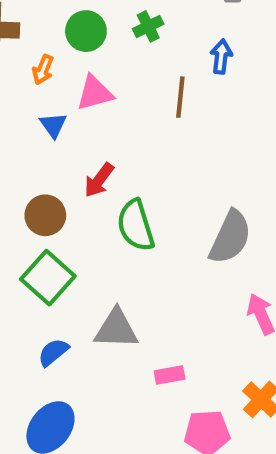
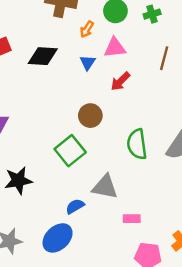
red arrow: (99, 180) -> (120, 81), moved
brown circle: (45, 215) -> (90, 116), moved
green semicircle: (136, 225) -> (137, 144), moved
blue semicircle: (53, 352) -> (75, 206), moved

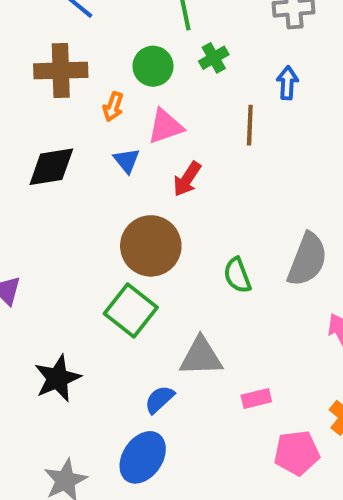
brown circle: (90, 116) -> (151, 246), size x1.5
green semicircle: (137, 144) -> (237, 275), size x0.7

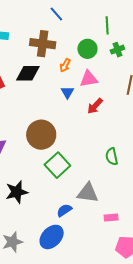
black diamond: (51, 167) -> (28, 73), moved
brown circle: (151, 246) -> (41, 135), moved

